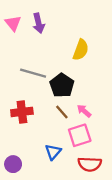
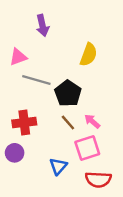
pink triangle: (13, 23) -> (18, 57), moved, turned 49
purple circle: (13, 164) -> (15, 153), moved

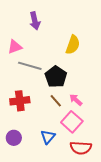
pink square: (87, 148) -> (72, 122), turned -30
purple circle: (15, 153) -> (14, 138), moved

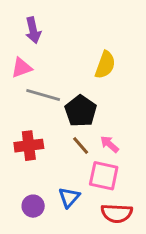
purple arrow: (35, 21) -> (33, 30), moved
pink square: (72, 122) -> (104, 176), turned -30
purple circle: (14, 138) -> (33, 206), moved

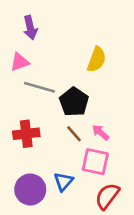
purple circle: (33, 206) -> (30, 190), size x1.5
red semicircle: (117, 213) -> (107, 196), turned 124

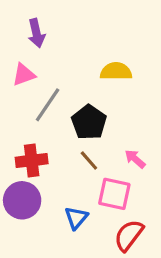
yellow semicircle: (97, 59) -> (116, 71), turned -110
gray line: (40, 87) -> (48, 105), turned -72
pink arrow: (101, 132) -> (135, 159), moved
purple circle: (30, 190) -> (22, 200), moved

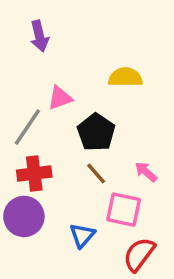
pink triangle: (24, 75) -> (60, 98), moved
gray line: (48, 105) -> (27, 127), moved

